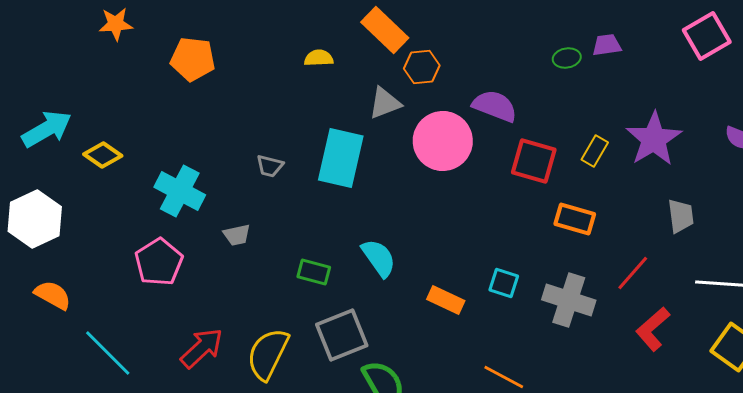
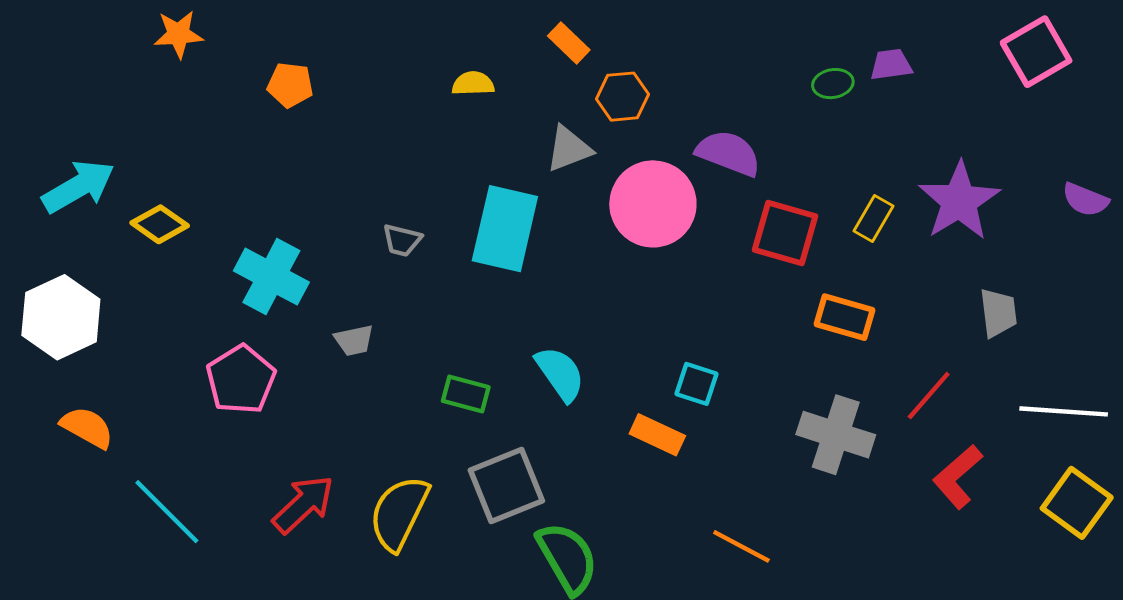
orange rectangle: (385, 30) -> (569, 43), size x0.6
orange pentagon: (193, 59) -> (290, 85), size x0.7
cyan square: (504, 283) -> (696, 384), moved

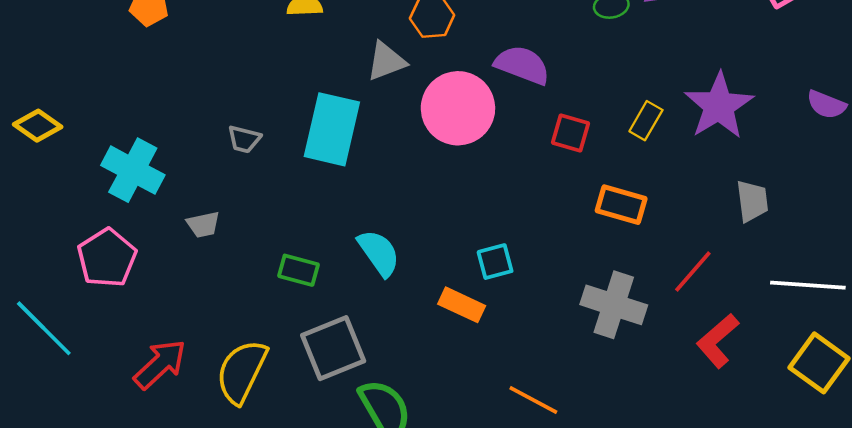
red square: (785, 233) -> (570, 133), size x0.7
cyan square: (696, 384) -> (495, 262), turned -33
cyan line: (167, 512) -> (44, 328), moved

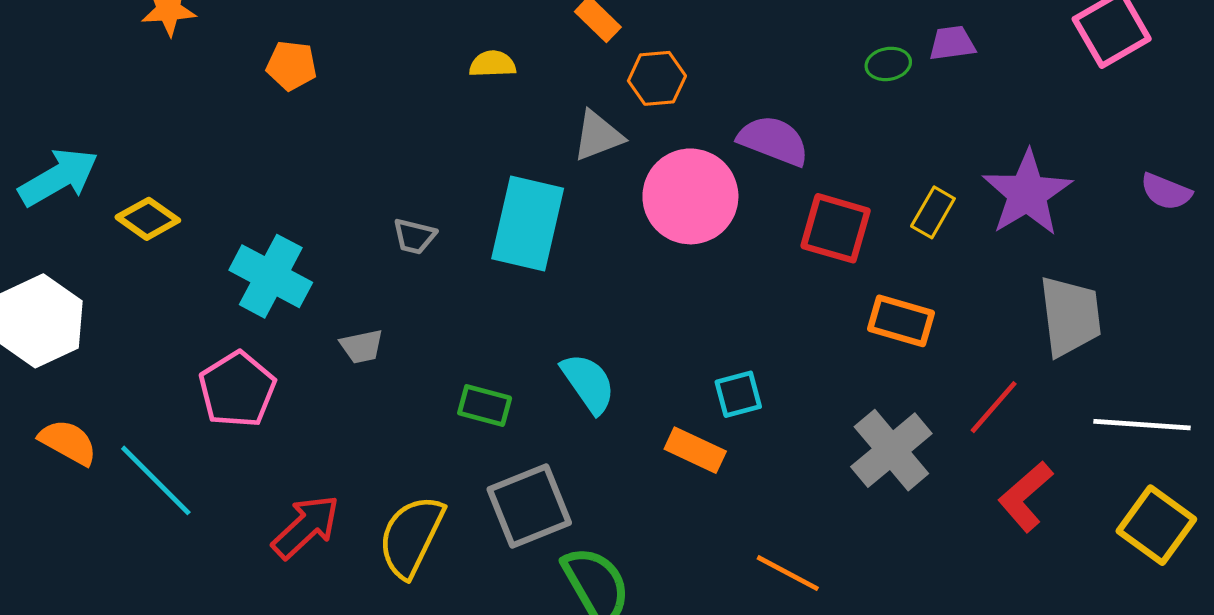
red square: (570, 133) -> (836, 228), size x1.4
gray trapezoid: (752, 201) -> (1070, 316), size x1.5
gray cross: (614, 305) -> (891, 450), turned 32

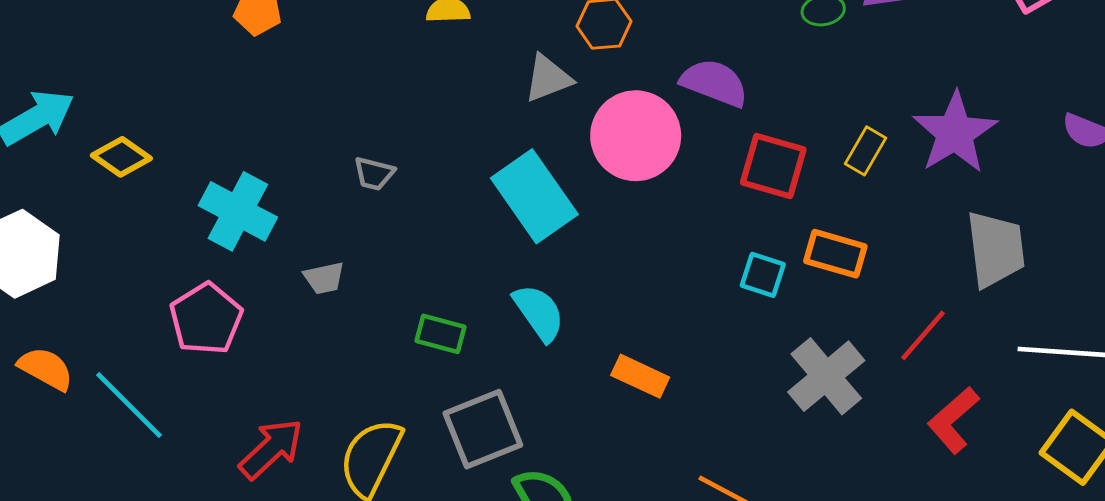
cyan rectangle: (528, 224) -> (534, 196), moved, turned -48
cyan square: (738, 394) -> (763, 275), moved, turned 33

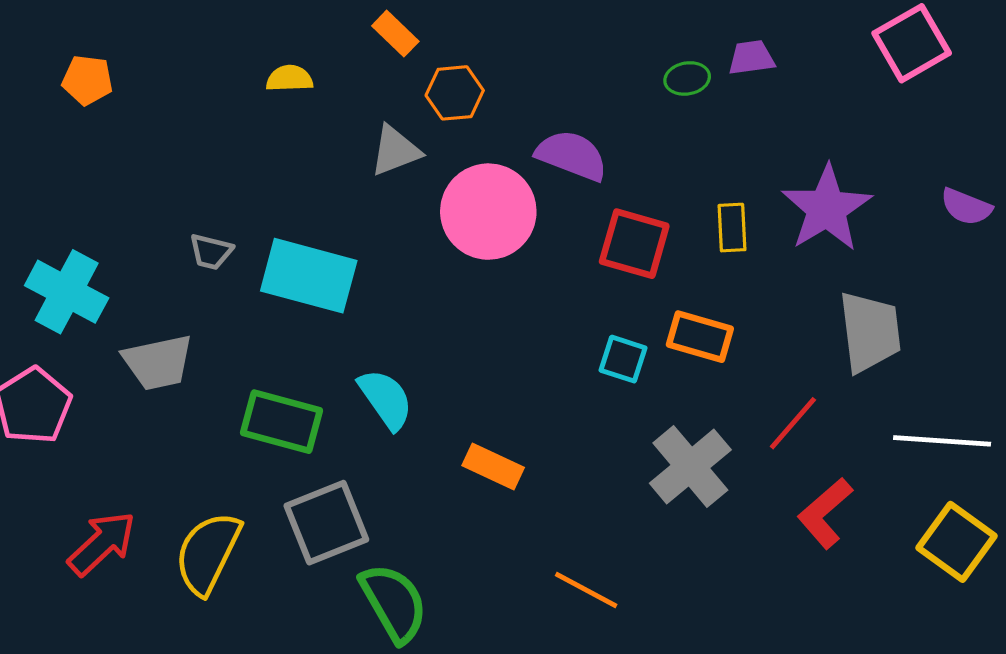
yellow rectangle: (866, 151) -> (732, 228), turned -33
cyan rectangle: (534, 196) -> (309, 276), moved, turned -40
gray trapezoid: (324, 278) -> (158, 362), size x1.6
green rectangle: (441, 334) -> (281, 422), size x1.5

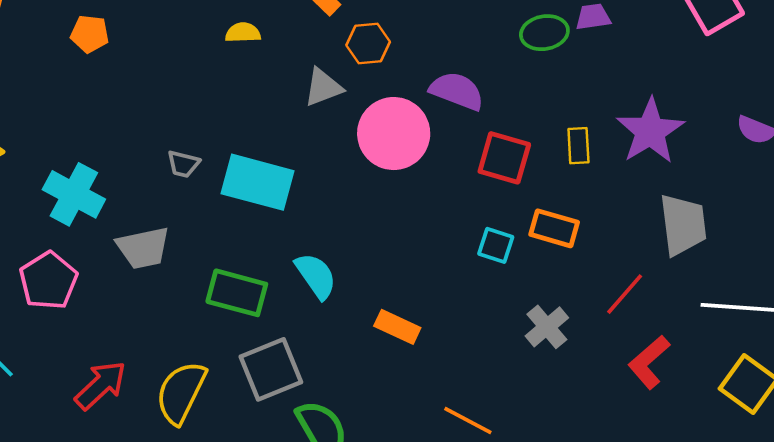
green ellipse: (687, 78) -> (544, 33), size x1.4
gray cross: (690, 466) -> (547, 327), size x0.7

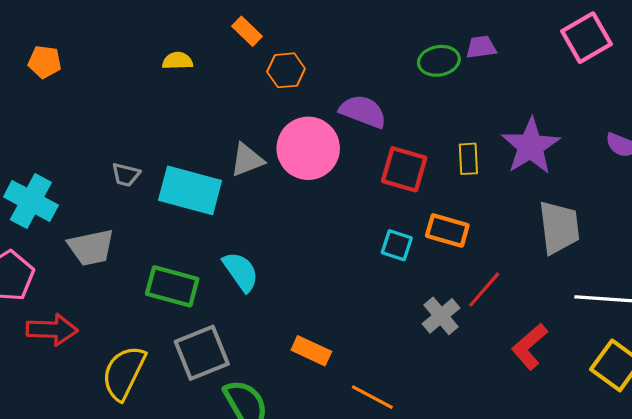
gray triangle: (323, 87) -> (247, 160), moved
red line: (625, 294) -> (484, 290), moved
orange rectangle: (397, 327) -> (311, 351), moved
red arrow: (101, 385) -> (52, 330), moved, turned 45

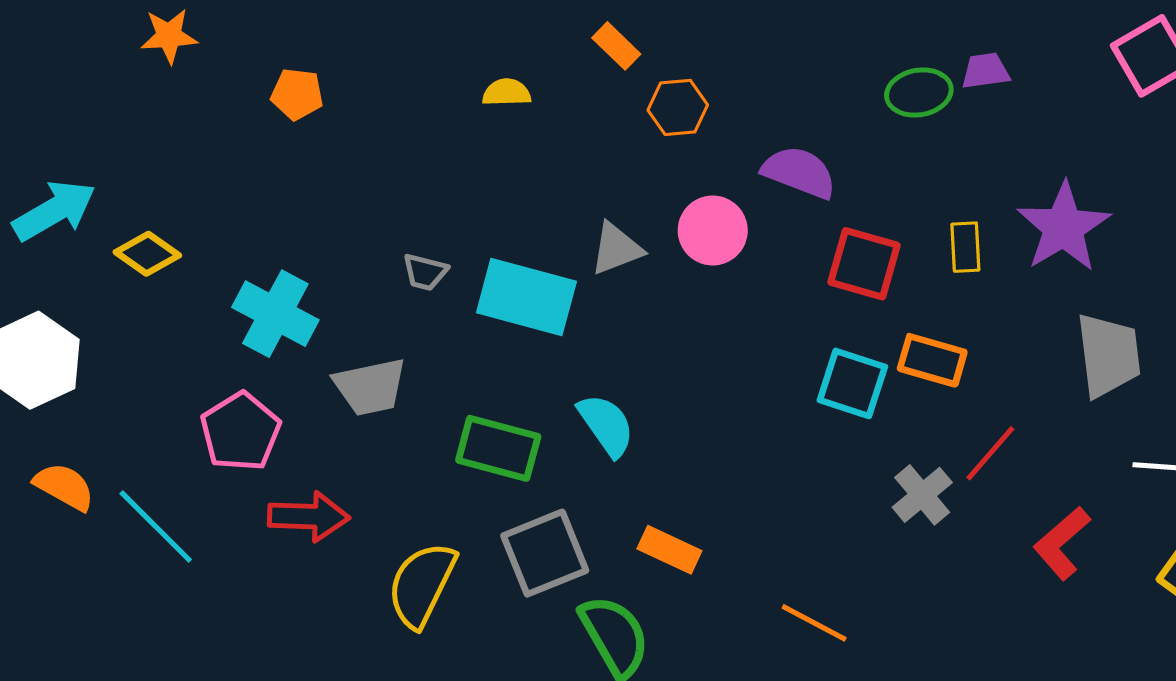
pink circle: (308, 148) -> (713, 230), size x0.7
cyan square: (397, 245) -> (852, 383), size x1.4
orange rectangle: (311, 351) -> (669, 550), moved

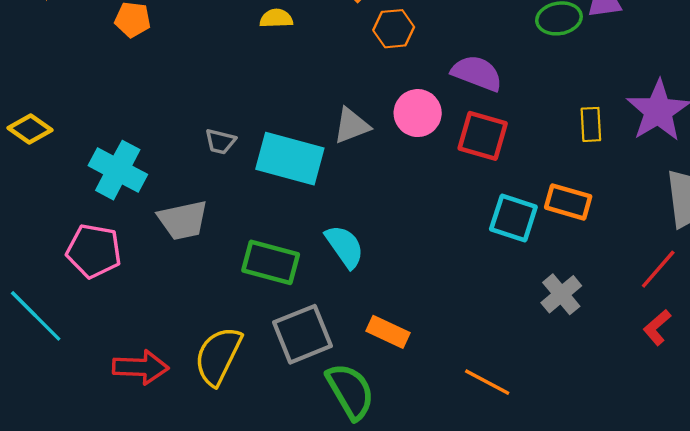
red square: (864, 264) -> (483, 136), moved
pink pentagon: (240, 432) -> (94, 251), turned -30
red line: (990, 453) -> (658, 269), moved
red arrow: (309, 516) -> (141, 367), moved
red L-shape: (1062, 543) -> (657, 327), size x0.7

